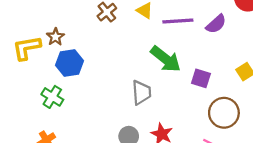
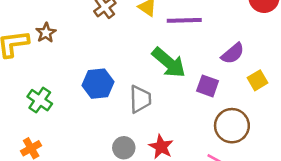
purple semicircle: (216, 24) -> (233, 53), moved
blue hexagon: (70, 63) -> (98, 84), moved

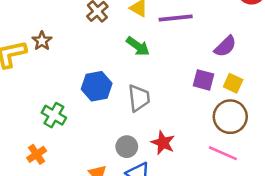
green arrow: (169, 63) -> (138, 46), moved, size x0.7
yellow square: (257, 80) -> (233, 83), moved, turned -30
green cross: (40, 100) -> (54, 115), moved

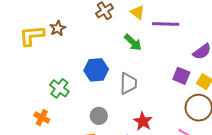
gray circle: (127, 147) -> (99, 116), moved
orange cross: (37, 154) -> (42, 118), turned -35

